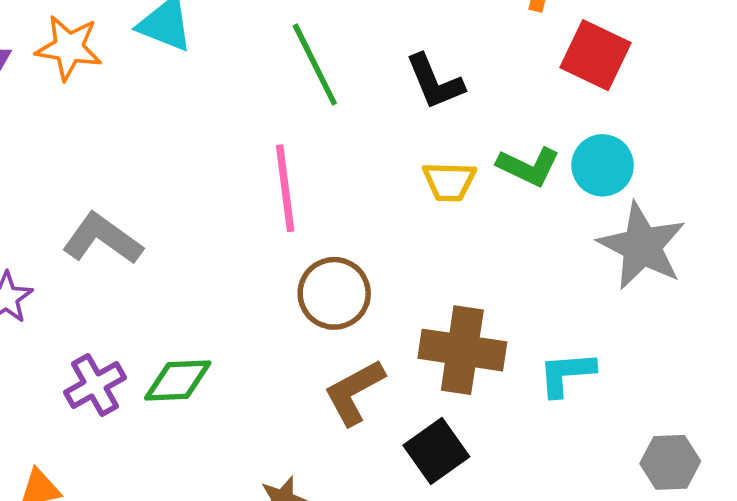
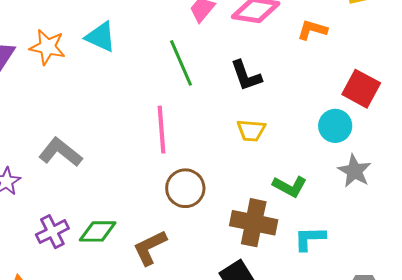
red square: (595, 55) -> (361, 89), moved
green L-shape: (529, 166) -> (290, 186), moved
gray star: (642, 246) -> (354, 171), size x0.7
brown L-shape: (354, 392) -> (150, 248), moved

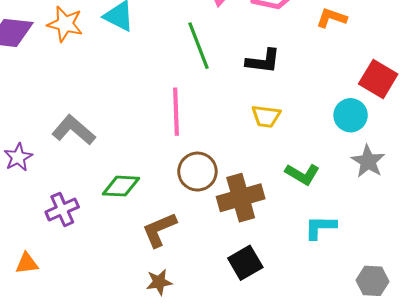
black L-shape: (246, 76) -> (263, 61), turned -66
brown cross: (254, 223) -> (241, 198), moved, turned -30
green diamond: (98, 231) -> (121, 186), moved

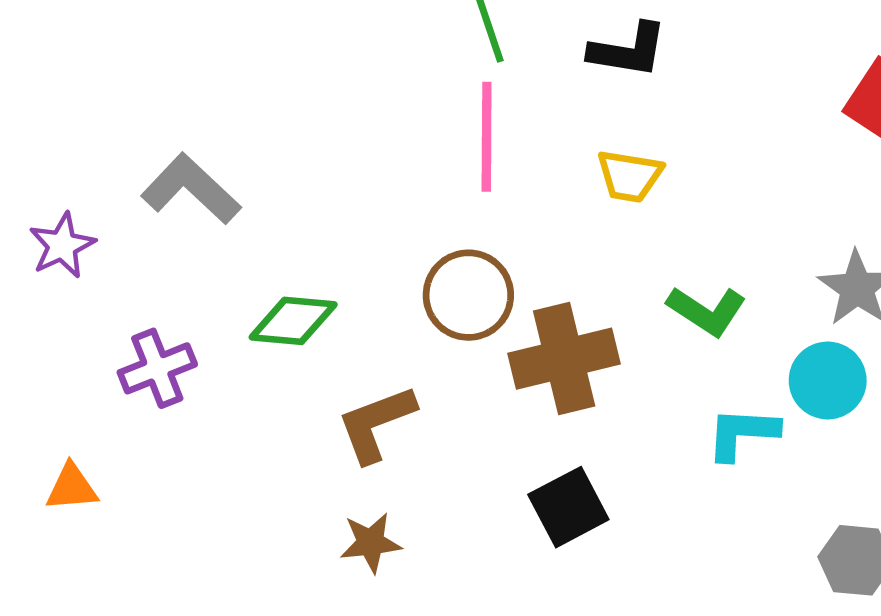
pink line: (176, 112) -> (487, 137), moved
cyan circle: (351, 115) -> (828, 380), moved

